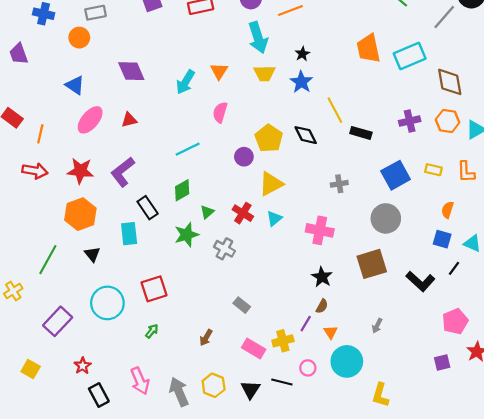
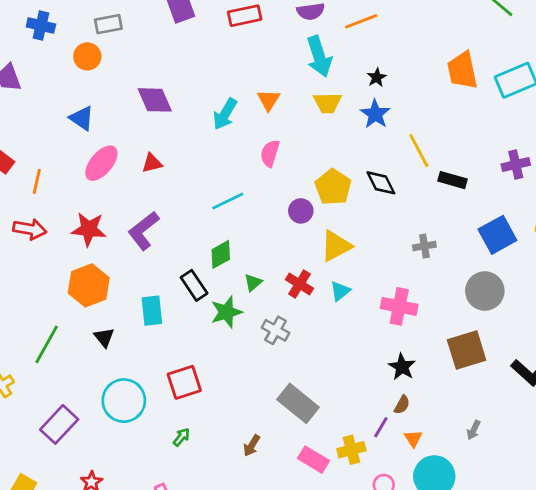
black rectangle: (148, 208) -> (194, 285), moved
gray rectangle: (242, 305) -> (298, 403), size x1.8

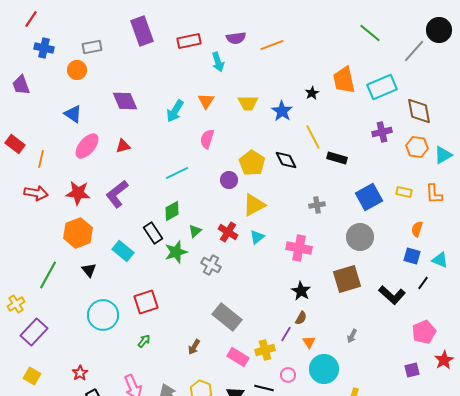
cyan arrow: (319, 56) -> (218, 62), moved, size x0.7
black star: (377, 77) -> (312, 93), moved
purple cross: (516, 165) -> (382, 132), moved
cyan rectangle: (152, 311) -> (123, 251), turned -45
purple rectangle: (59, 424) -> (34, 332), moved

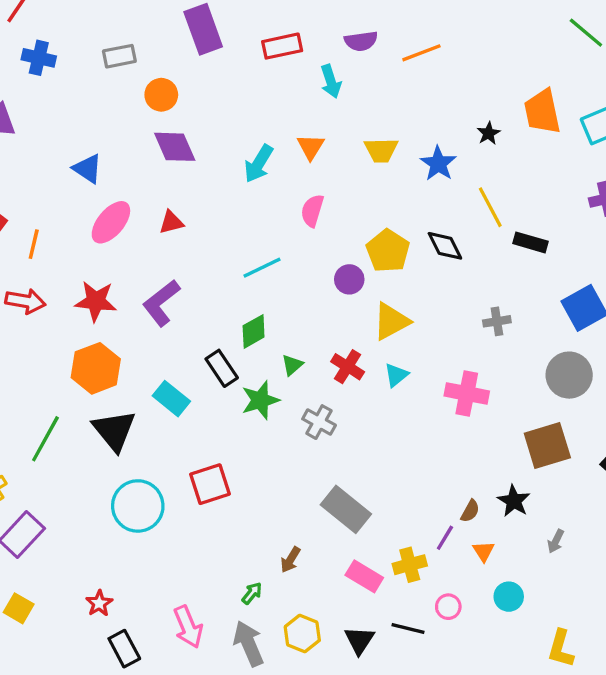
orange circle: (77, 70) -> (161, 95), moved
black triangle: (89, 270) -> (114, 430), size x1.8
black star: (301, 291) -> (514, 501), moved
green arrow: (144, 341) -> (252, 593), moved
cyan circle: (324, 369) -> (509, 597), size x0.6

